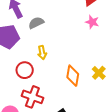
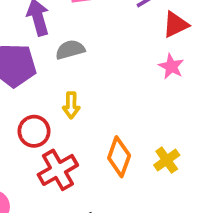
red cross: (32, 97) -> (58, 170), moved, turned 30

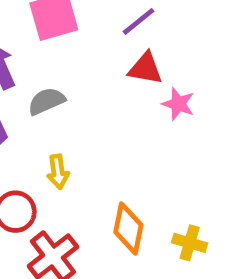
red triangle: (176, 25) -> (145, 69), moved, turned 44
yellow cross: (167, 160) -> (190, 243), moved, turned -30

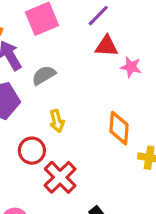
orange diamond: (128, 229) -> (119, 128), moved

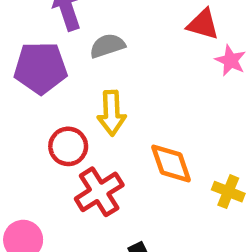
yellow arrow: (57, 121) -> (112, 113), size x1.4
orange diamond: (119, 128) -> (171, 164), moved, turned -36

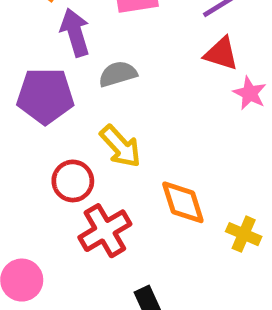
yellow arrow: (112, 113) -> (120, 146), turned -42

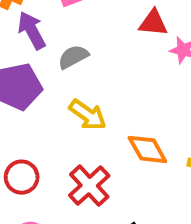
red circle: (73, 181) -> (22, 177), moved

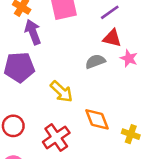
gray semicircle: (73, 57) -> (95, 61), moved

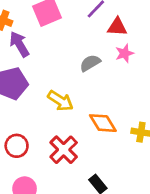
red triangle: (112, 38) -> (117, 27), moved
pink star: (129, 58) -> (125, 53), turned -30

